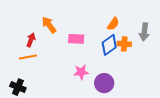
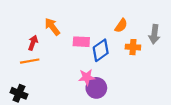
blue diamond: (109, 45) -> (101, 50), moved
purple circle: (104, 83) -> (96, 88), moved

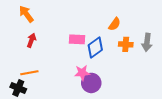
orange arrow: (52, 27) -> (26, 14), moved
gray arrow: (154, 34) -> (147, 42), moved
orange line: (30, 61) -> (29, 73), moved

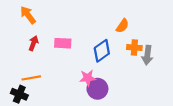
pink rectangle: (77, 39) -> (63, 43), moved
gray arrow: (147, 42) -> (147, 55), moved

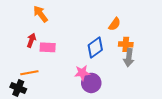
orange arrow: (28, 15) -> (41, 14), moved
pink rectangle: (63, 43) -> (48, 47), moved
gray arrow: (147, 55) -> (129, 58), moved

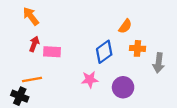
orange arrow: (41, 14) -> (31, 16), moved
gray arrow: (129, 58) -> (159, 63), moved
purple circle: (91, 83) -> (123, 87), moved

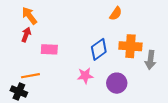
orange semicircle: (125, 26) -> (116, 14), moved
red arrow: (34, 44) -> (26, 35), moved
orange cross: (137, 48) -> (130, 46), size x1.5

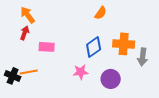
orange semicircle: (116, 14) -> (101, 13), moved
black cross: (19, 91) -> (13, 76), moved

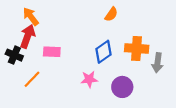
red arrow: (25, 33) -> (28, 36), size x1.5
orange line: (29, 72) -> (32, 79), turned -36
black cross: (13, 76) -> (14, 55), moved

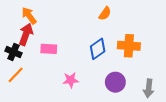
gray arrow: (157, 63) -> (149, 88), moved
orange line: (32, 79) -> (16, 75), moved
pink star: (89, 79) -> (71, 80), moved

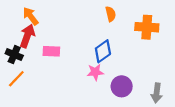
orange semicircle: (105, 14) -> (111, 14), turned -48
orange cross: (129, 46) -> (147, 27), moved
pink star: (71, 80) -> (95, 72), moved

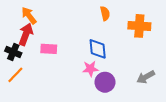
blue diamond: (103, 51) -> (98, 49), turned -60
purple circle: (122, 86) -> (105, 82), moved
gray arrow: (157, 93) -> (146, 77), moved, turned 54

